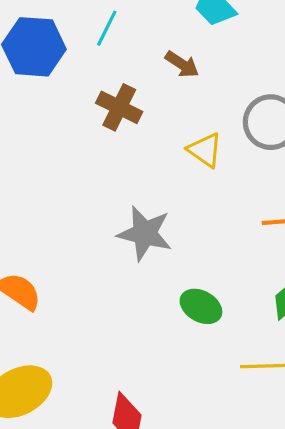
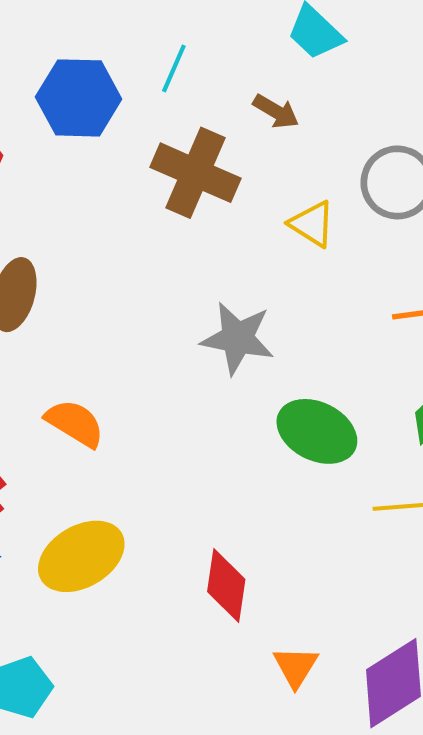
brown cross: (119, 107) -> (196, 173), size x1.4
green ellipse: (201, 306) -> (317, 431), size x1.4

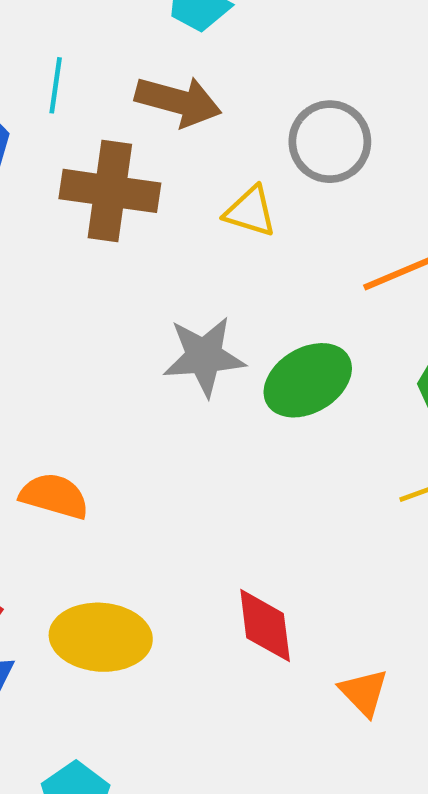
brown arrow: (276, 111) -> (178, 101), size x1.6
green ellipse: (317, 431) -> (308, 380), moved, turned -42
yellow ellipse: (81, 556) -> (101, 637), turned 50

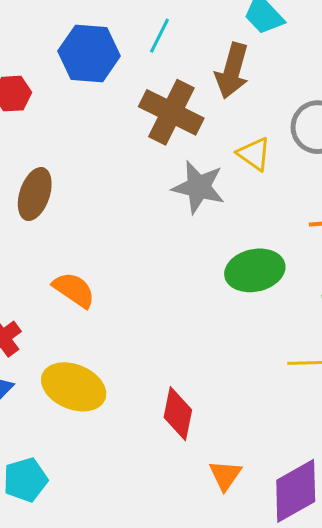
brown arrow: (178, 101) -> (232, 71), turned 72
gray star: (204, 356) -> (199, 187), moved

